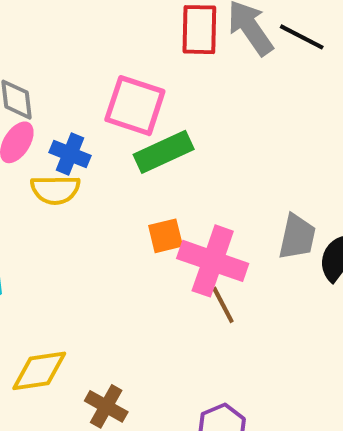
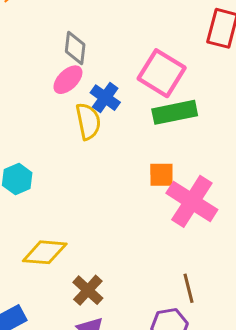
yellow semicircle: (55, 190) -> (88, 121), turned -114
brown line: (223, 305) -> (188, 288), moved

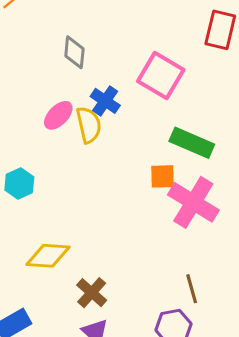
pink ellipse: (68, 80) -> (58, 115), moved
green rectangle: (175, 112) -> (192, 143), moved, turned 36

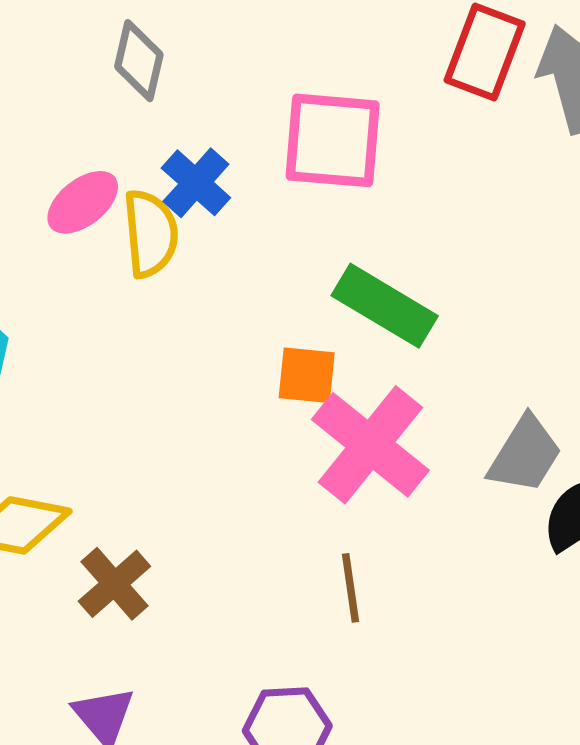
pink square: (161, 76) -> (333, 140), turned -33
brown line: (192, 289) -> (351, 588), moved
brown cross: (92, 293) -> (114, 584), moved

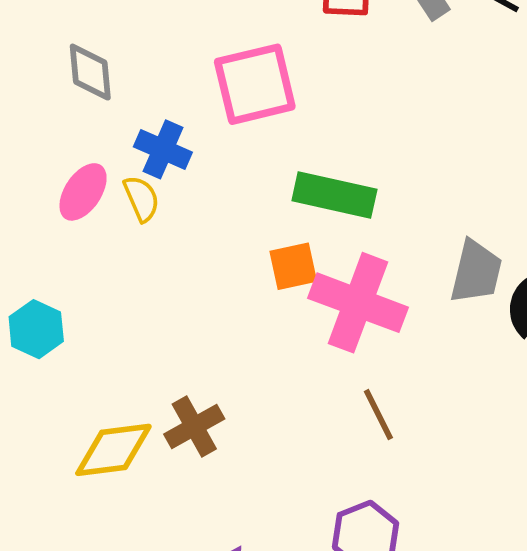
yellow semicircle: (151, 234) -> (141, 199), size x0.7
brown cross: (114, 584) -> (194, 426), moved, turned 30

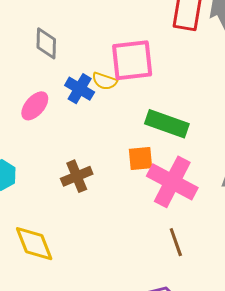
yellow semicircle: (141, 199) -> (105, 81), moved, turned 125
brown cross: (194, 426) -> (77, 176), moved
yellow diamond: (113, 450) -> (34, 244), turned 69

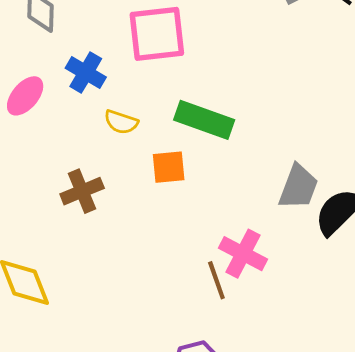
yellow semicircle: (105, 81) -> (121, 122), moved
pink cross: (172, 182) -> (243, 254), moved, size x0.7

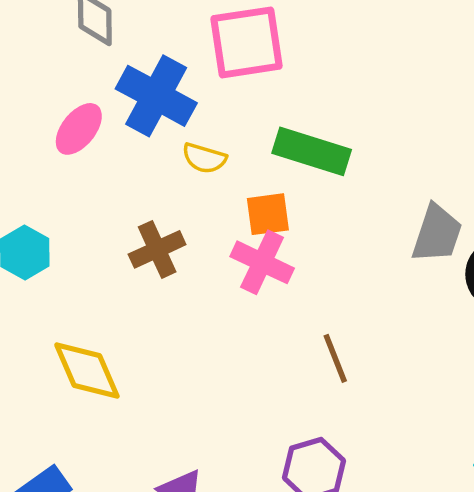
blue cross: (86, 73) -> (156, 96), size x1.5
pink cross: (243, 254) -> (262, 262), moved

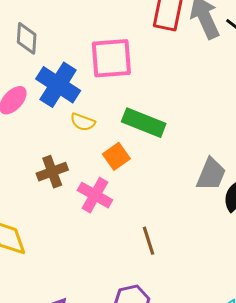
orange square: (268, 214) -> (116, 156), turned -32
pink cross: (262, 262) -> (95, 195), moved

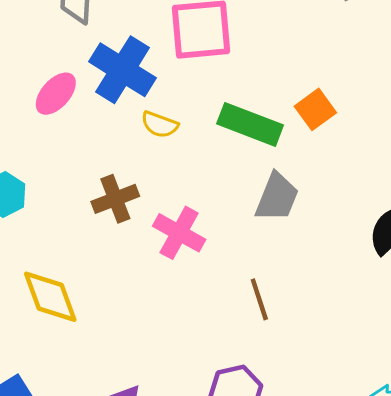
orange square: (116, 156) -> (315, 109), moved
gray trapezoid: (211, 174) -> (277, 197), moved

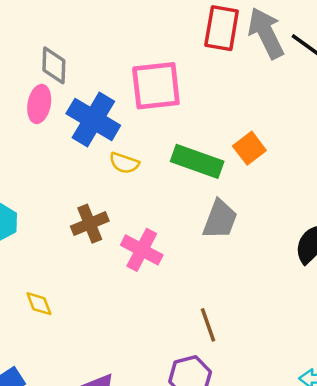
pink ellipse: (56, 94) -> (39, 104), moved, turned -30
yellow diamond: (50, 297) -> (39, 304), size x0.6
brown line: (259, 299) -> (208, 325), moved

